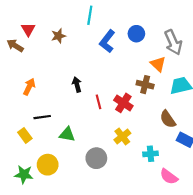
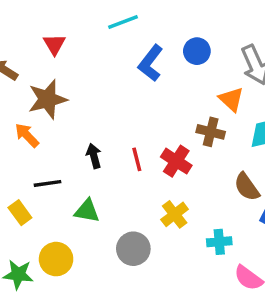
cyan line: (90, 15) -> (123, 22), turned 60
red triangle: (28, 29) -> (54, 44), moved
brown star: (58, 36) -> (47, 99), moved, size x1.6
black arrow: (77, 85) -> (94, 156), moved
orange arrow: (29, 87) -> (27, 135), turned -70

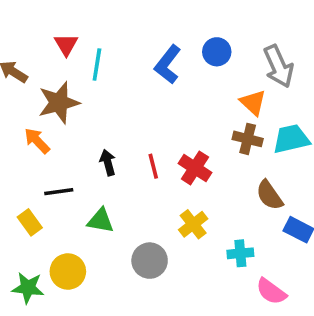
cyan line: (123, 22) -> (97, 64), moved, turned -60
brown cross: (211, 132) -> (248, 139), moved

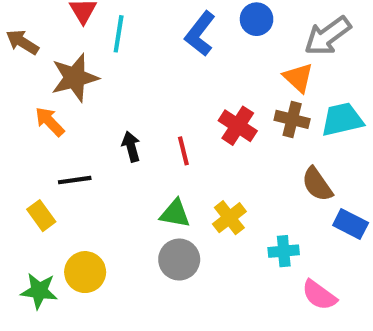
gray arrow: (278, 66) -> (328, 36), turned 78
red cross: (195, 168) -> (238, 126), moved
green triangle: (101, 221) -> (175, 214), moved

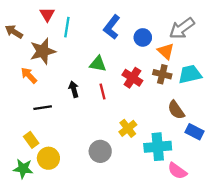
blue circle: (257, 19) -> (143, 37), moved
green triangle: (175, 214) -> (98, 64), moved
yellow rectangle: (41, 216) -> (31, 140), moved
cyan cross: (284, 251) -> (158, 147), size x1.6

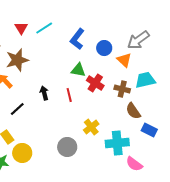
cyan line: (67, 27) -> (44, 28), moved, turned 48
green triangle: (98, 64) -> (78, 70), moved
brown cross: (162, 74) -> (122, 89), moved
black line: (43, 108) -> (17, 109), turned -35

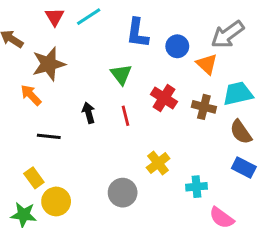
blue L-shape: (77, 39) -> (137, 33), turned -30
green triangle: (78, 70) -> (121, 74), moved, turned 42
black line: (17, 109) -> (49, 136), turned 49
brown semicircle: (133, 111) -> (241, 132), moved
cyan cross: (117, 143) -> (196, 187), size x0.6

